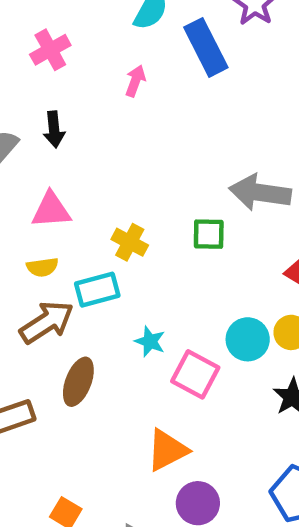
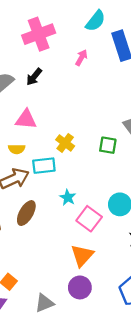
pink cross: (50, 50) -> (39, 34), size x1.5
black arrow: (54, 129) -> (34, 77), turned 36
orange triangle: (167, 450) -> (82, 255), moved, turned -30

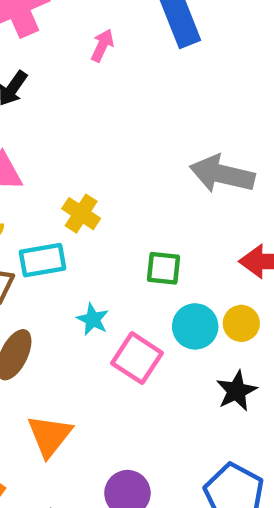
green square: (108, 145) -> (164, 268), moved
orange triangle: (82, 255) -> (50, 436), moved

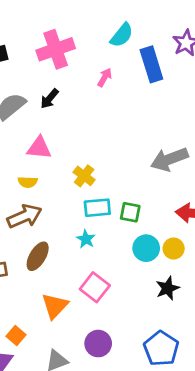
gray arrow: (222, 174) -> (169, 159), turned -39
cyan rectangle: (43, 260) -> (97, 208), moved
pink square: (137, 358) -> (95, 287), moved

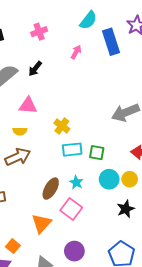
pink cross: (56, 49) -> (39, 32), size x0.6
cyan star: (86, 239) -> (76, 182), moved
brown ellipse: (38, 256) -> (51, 189), moved

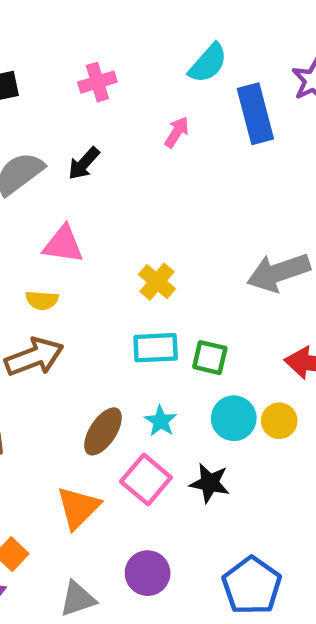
yellow cross: (62, 126) -> (157, 282), moved
black star: (126, 209) -> (210, 483), moved, turned 30

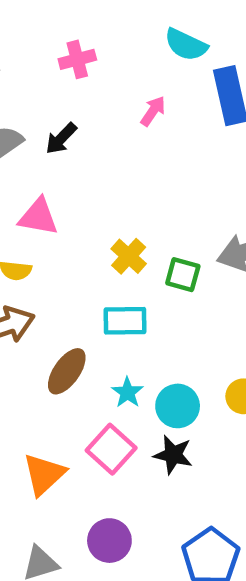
cyan semicircle: (208, 63) -> (186, 45), turned 72
green square: (210, 358) -> (183, 275), moved
cyan circle: (234, 418) -> (178, 406), moved
brown ellipse: (103, 431) -> (67, 371), moved

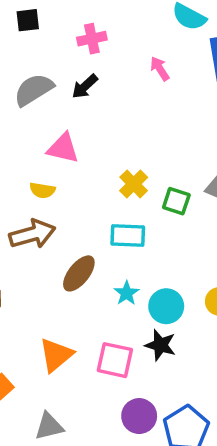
pink cross: (77, 59) -> (92, 39), moved
pink arrow: (153, 111) -> (160, 69), turned -70
pink square: (111, 449) -> (115, 360), moved, turned -33
purple circle: (109, 541) -> (139, 416), moved

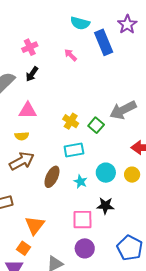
green square: (176, 201) -> (96, 125), turned 35
cyan circle: (166, 306) -> (106, 173), moved
orange triangle: (56, 355) -> (35, 225), moved
purple circle: (139, 416) -> (85, 248), moved

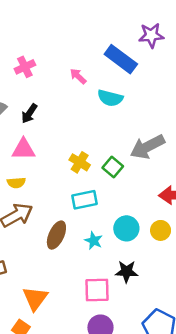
cyan semicircle: (80, 23) -> (110, 98), moved
purple star: (127, 24) -> (151, 35), turned 30
blue rectangle: (104, 42) -> (121, 59), turned -30
black arrow: (32, 74) -> (29, 113), moved

